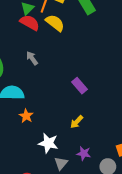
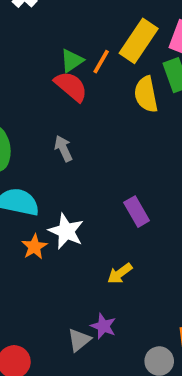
yellow semicircle: (55, 23) -> (146, 94), moved, turned -150
white star: (48, 143) -> (66, 231), moved
purple star: (84, 153) -> (103, 326), moved

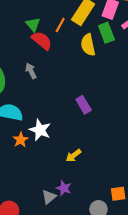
green triangle: (72, 61) -> (33, 24), moved, turned -35
gray arrow: (63, 148) -> (31, 71), moved
purple rectangle: (137, 212) -> (84, 105), moved

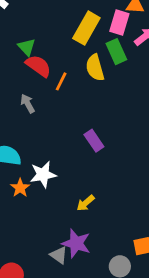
orange line: (60, 25) -> (61, 81), moved
white star: (40, 130) -> (43, 175), turned -30
purple star: (64, 188) -> (76, 243), size x1.5
gray triangle: (49, 197) -> (59, 255), turned -42

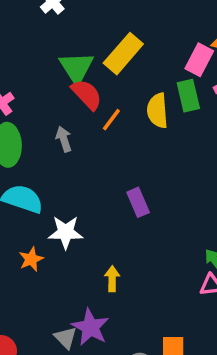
yellow rectangle: (86, 28) -> (123, 54), moved
green triangle: (27, 47) -> (76, 68), size x1.5
orange star: (20, 188) -> (31, 259), moved
yellow arrow: (86, 203) -> (112, 279), turned 120

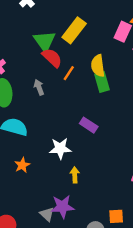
green rectangle: (188, 96) -> (102, 82), moved
purple rectangle: (138, 202) -> (89, 125), turned -30
white star: (66, 232) -> (60, 148), moved
purple star: (90, 327) -> (62, 207), turned -30

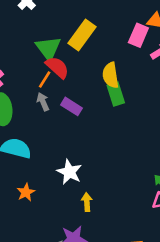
orange line: (69, 73) -> (45, 80), moved
purple rectangle: (89, 125) -> (71, 106), moved
white star: (60, 148) -> (69, 172), turned 30

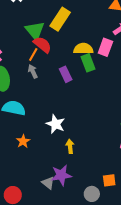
pink rectangle: (138, 35) -> (105, 47), moved
yellow semicircle: (111, 75) -> (83, 49), turned 102
purple rectangle: (71, 106) -> (66, 74), moved, turned 35

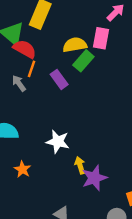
orange line: (33, 54) -> (31, 69), moved
green rectangle: (88, 63) -> (83, 61), turned 72
purple star: (61, 175) -> (94, 178), moved

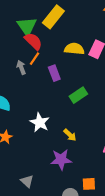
green rectangle: (83, 61) -> (78, 95), moved
yellow arrow: (80, 165) -> (70, 135), moved, turned 136

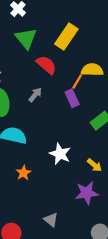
green triangle: (27, 26) -> (26, 38), moved
orange line: (34, 59) -> (77, 82), moved
gray arrow: (21, 67) -> (35, 95), turned 64

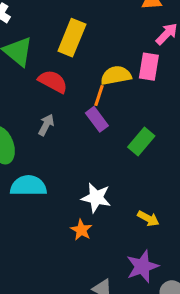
yellow arrow: (94, 165) -> (148, 219), moved
orange star: (24, 173) -> (81, 230), moved
purple star: (87, 193) -> (142, 266), moved

